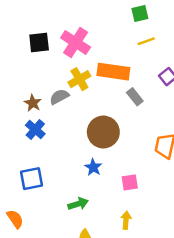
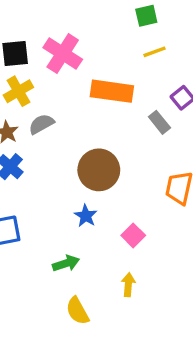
yellow cross: (79, 79) -> (18, 91), moved
gray rectangle: (135, 97) -> (159, 122), moved
pink square: (130, 182) -> (133, 235), turned -36

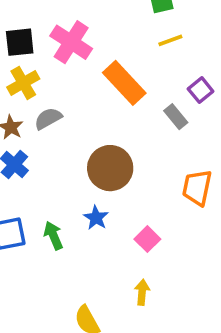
orange rectangle: (112, 91) -> (124, 83), turned 39
green arrow: (66, 263) -> (53, 235), moved, turned -95

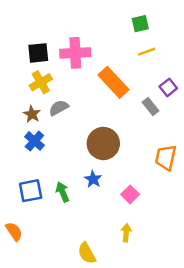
pink cross: (71, 42) -> (75, 53), turned -36

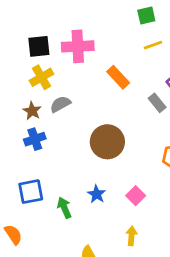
orange rectangle: (113, 82) -> (118, 77), size x0.7
blue cross: (34, 141) -> (35, 139), turned 30
blue star: (93, 179) -> (97, 194), moved
green arrow: (62, 192) -> (64, 208), moved

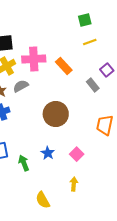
pink cross: (78, 46) -> (34, 59), moved

